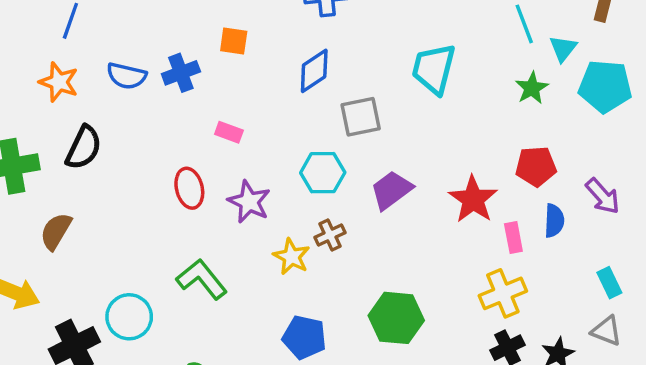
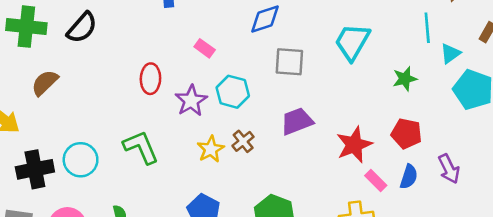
green star: (532, 88) -> (405, 79), moved
pink rectangle: (229, 132) -> (205, 48), moved
cyan hexagon: (323, 173) -> (233, 92), moved
brown cross: (330, 235) -> (243, 141), turned -30
pink rectangle: (513, 237) -> (376, 181), turned -50

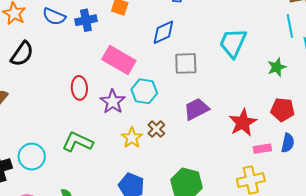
pink rectangle: (205, 48) -> (119, 60), size x2.0
green L-shape: (141, 147) -> (78, 142), turned -36
pink rectangle: (376, 181) -> (262, 149), turned -48

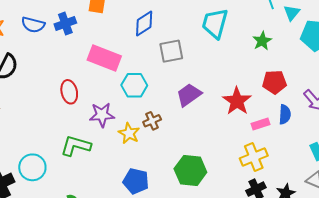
purple star: (113, 102) -> (102, 115), moved, turned -30
brown cross: (156, 129) -> (152, 121), turned 30

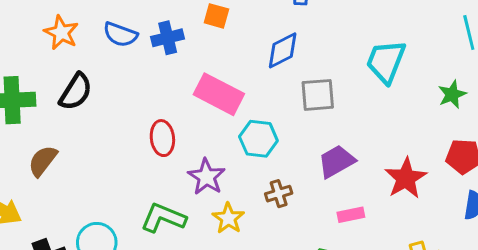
purple star: (102, 115) -> (206, 177), turned 30
pink rectangle: (260, 124) -> (351, 215), moved
yellow star: (129, 133) -> (228, 218), moved

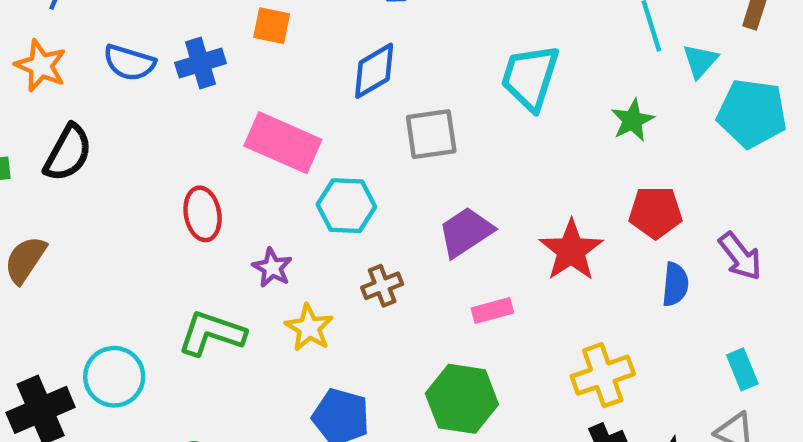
purple star: (206, 177) -> (272, 268), size x0.7

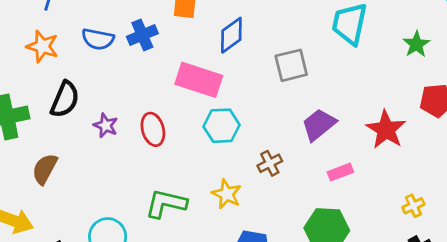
blue diamond: (374, 71) -> (231, 35), moved
cyan hexagon: (346, 206) -> (222, 126), moved
purple star: (272, 268) -> (106, 125), moved
yellow cross: (603, 375) -> (413, 206), size x0.6

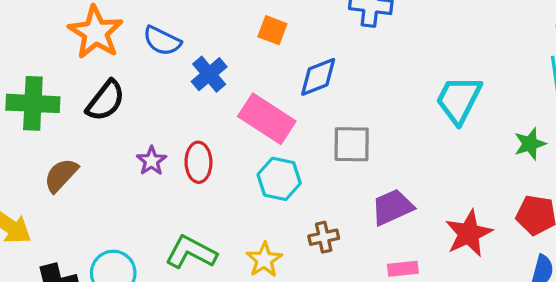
blue cross: (142, 35) -> (209, 74), moved, turned -32
orange star: (42, 46) -> (96, 32), size x1.4
gray square: (291, 65) -> (352, 144), moved
purple star: (106, 125) -> (152, 161), moved

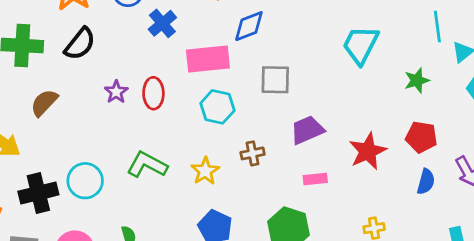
pink rectangle: (267, 119) -> (208, 59), turned -39

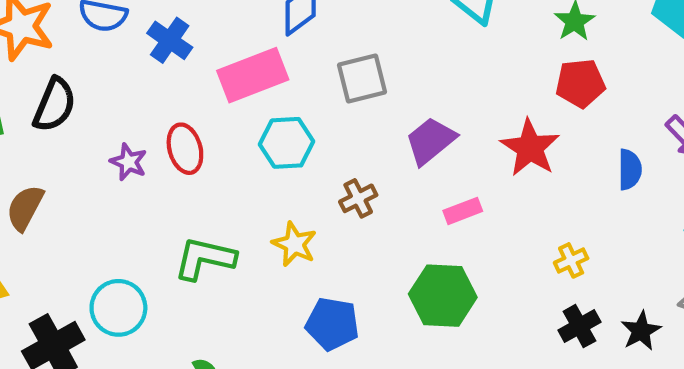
red pentagon: (421, 137) -> (580, 83), moved

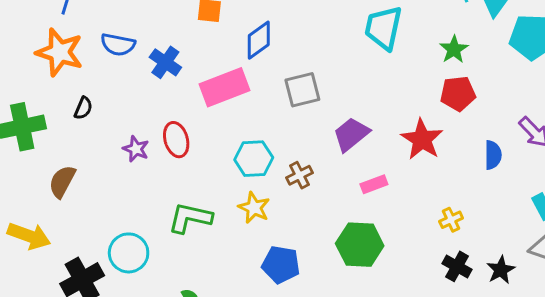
black semicircle: (55, 105) -> (83, 108), size x0.6
cyan hexagon: (287, 143) -> (254, 159), moved
black cross: (579, 326) -> (457, 266), turned -32

